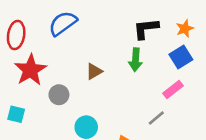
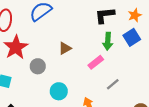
green arrow: (135, 60) -> (108, 41), moved
pink rectangle: (173, 90) -> (96, 62), moved

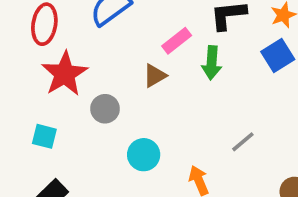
green arrow: (108, 41) -> (212, 63), moved
pink rectangle: (96, 62) -> (177, 41), moved

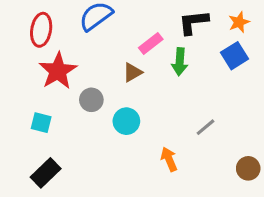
cyan circle: (144, 155) -> (126, 121), moved

